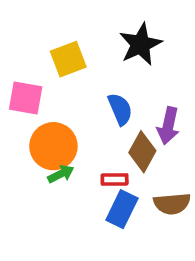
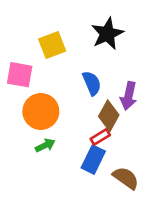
green arrow: (61, 174) -> (45, 145), moved
red rectangle: (115, 180) -> (100, 137), moved, turned -30
brown semicircle: (172, 204) -> (126, 178), moved, turned -140

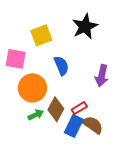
blue semicircle: (92, 83) -> (61, 66), moved
brown diamond: (109, 116) -> (56, 109), moved
brown semicircle: (126, 178) -> (93, 125), moved

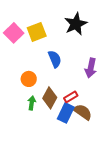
pink square: (16, 59) -> (14, 33), moved, turned 36
orange circle: (32, 88) -> (29, 79), size x0.6
green arrow: (36, 115) -> (32, 103), turned -56

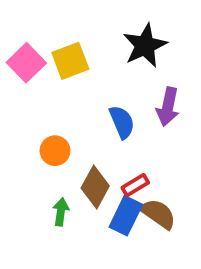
blue semicircle: (55, 59) -> (122, 122), moved
purple arrow: (91, 68) -> (168, 107), moved
green arrow: (32, 103) -> (61, 212), moved

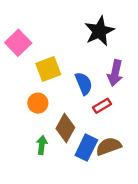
yellow square: (70, 61) -> (48, 69), moved
red rectangle: (135, 185) -> (102, 106), moved
brown semicircle: (158, 214) -> (109, 146), turned -55

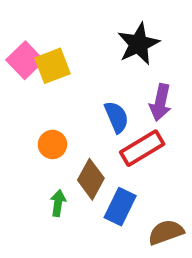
yellow square: (48, 69) -> (52, 66), moved
red rectangle: (102, 106) -> (142, 148), size x1.6
brown semicircle: (109, 146) -> (166, 232), moved

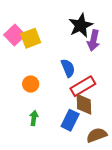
purple arrow: (160, 102) -> (93, 40), moved
brown diamond: (91, 179) -> (84, 104), moved, turned -30

